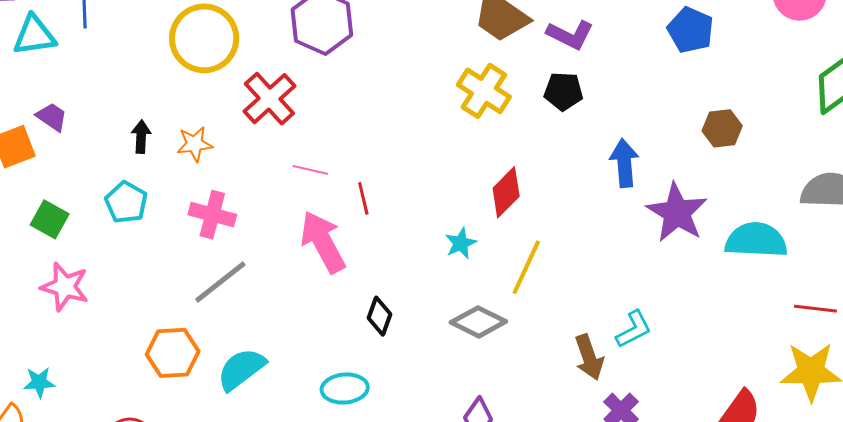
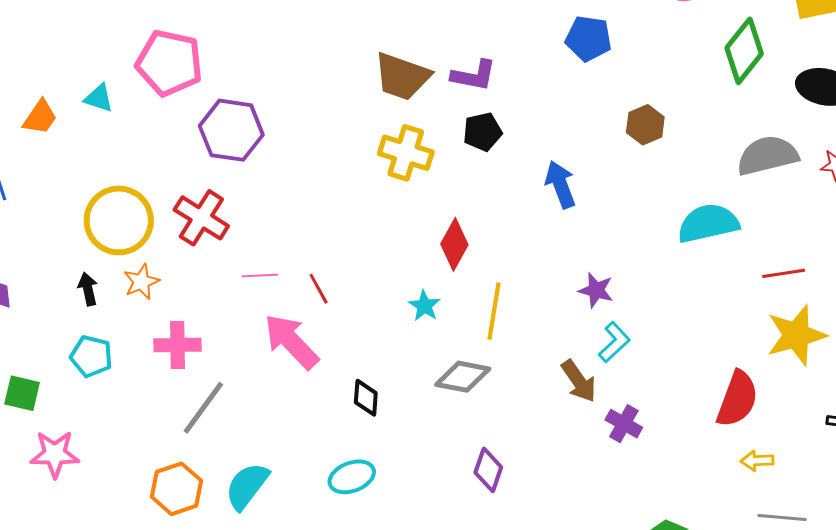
yellow circle: (204, 38) -> (119, 220), moved
purple star: (677, 213) -> (596, 290), moved, size x0.6

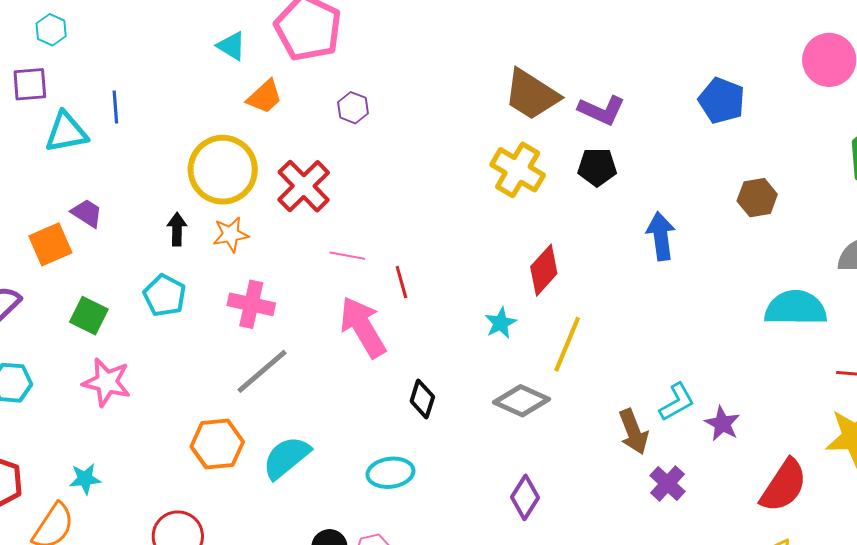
orange trapezoid: (40, 117) -> (265, 97), moved
purple hexagon: (231, 130) -> (353, 108), size x0.5
purple star: (596, 290) -> (722, 424), moved

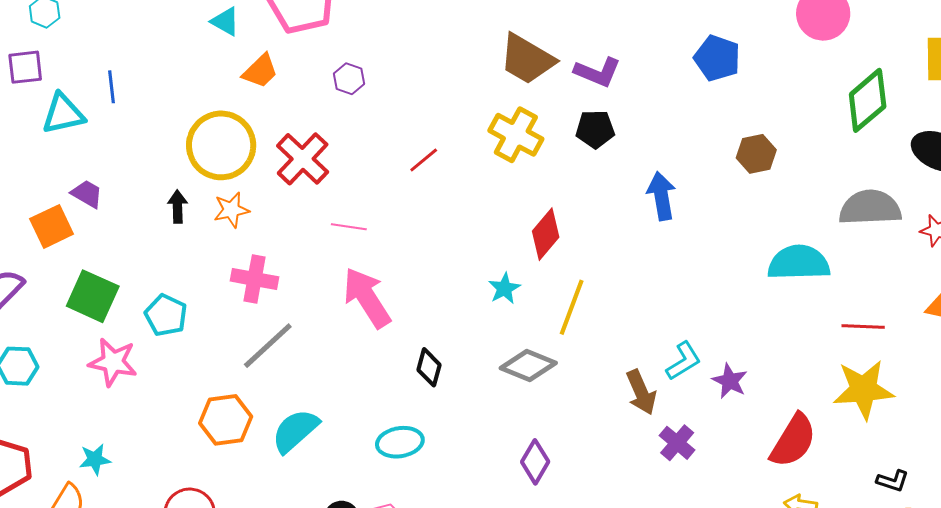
red line: (401, 282) -> (424, 160), moved, turned 68
cyan pentagon: (165, 295) -> (166, 315), moved
green square: (89, 316) -> (93, 296), size x1.4

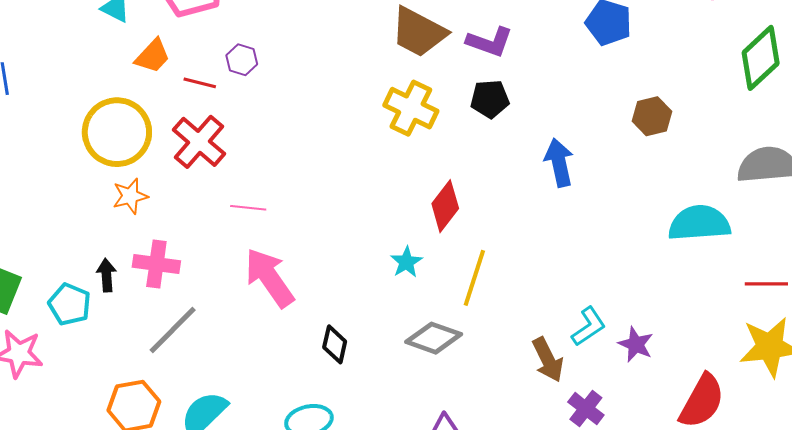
red line: (424, 160) -> (200, 83), moved, turned 56
black arrow: (178, 207) -> (106, 275), moved

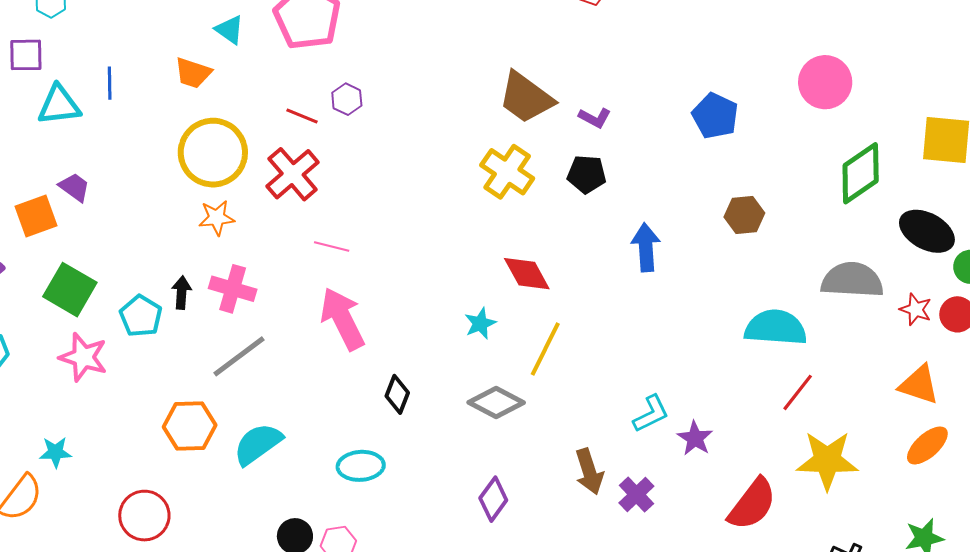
purple L-shape: (490, 42) -> (595, 118), size x0.7
orange trapezoid: (153, 56) -> (193, 73), moved, turned 57
red diamond: (445, 206) -> (527, 274), turned -75
red line: (766, 284) -> (798, 392), moved, turned -60
brown arrow: (548, 360) -> (589, 472), moved

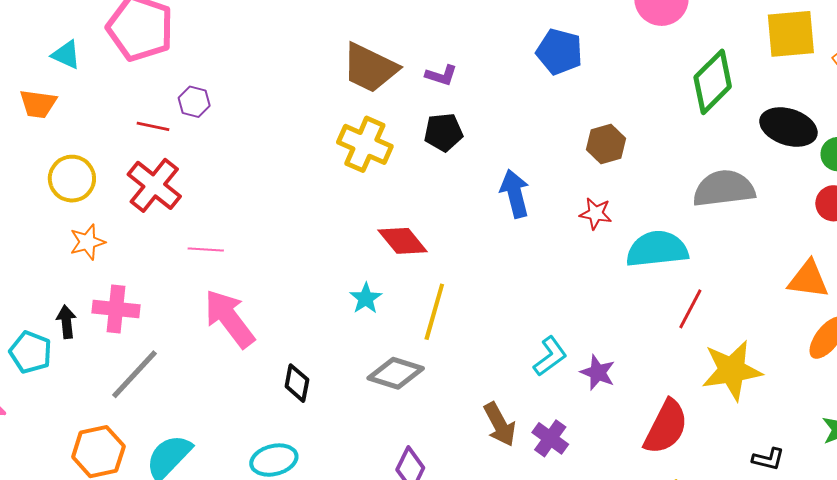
yellow circle: (213, 153) -> (72, 179), size x0.7
red star: (916, 309) -> (596, 213), moved

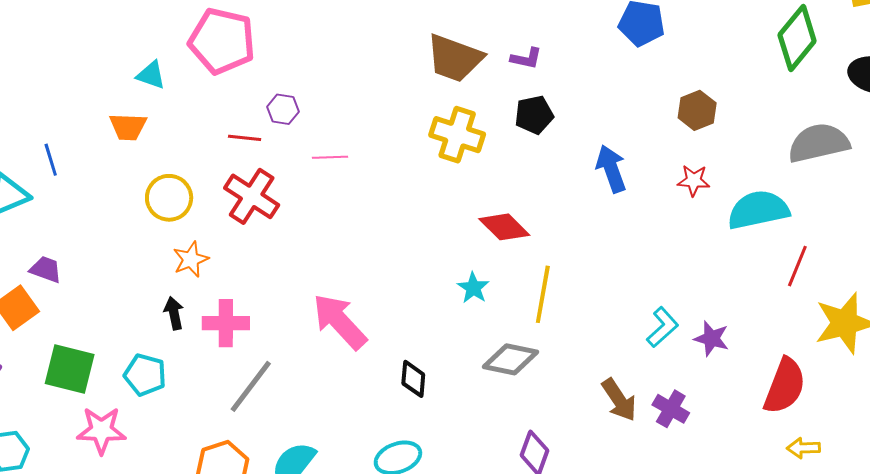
pink line: (206, 249) -> (330, 157), moved
black arrow: (66, 322) -> (174, 313), moved

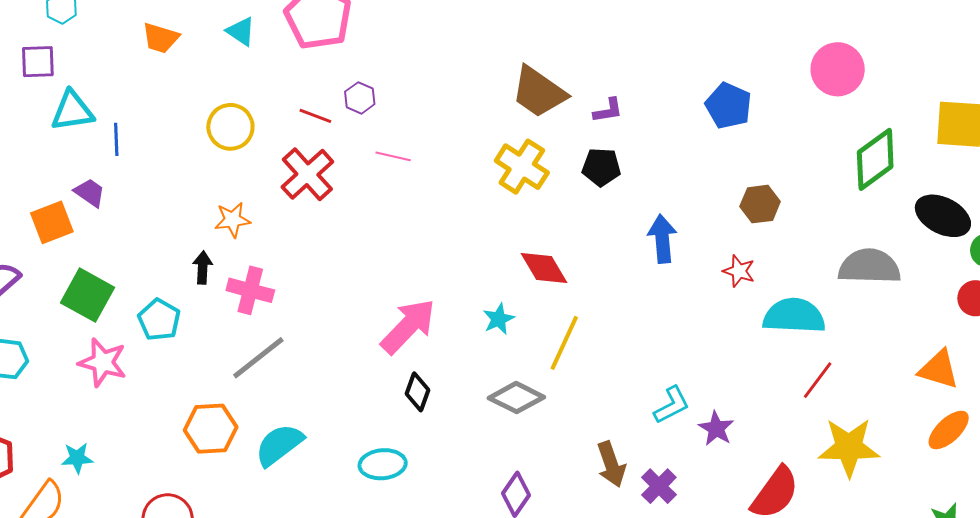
purple L-shape: (526, 58) -> (608, 110), turned -36
orange trapezoid: (128, 127) -> (161, 38), moved
blue line: (51, 160) -> (116, 139), moved
yellow circle: (169, 198) -> (230, 127), moved
pink arrow: (340, 321) -> (408, 326), moved, turned 72

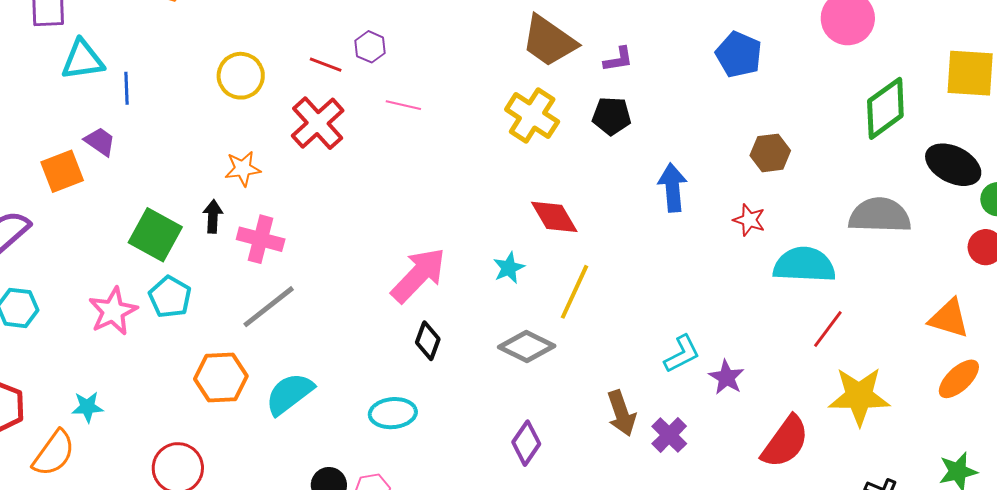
green square: (88, 295) -> (155, 235), moved
cyan pentagon: (159, 320) -> (170, 297), moved
pink star: (103, 362) -> (113, 311), turned 30

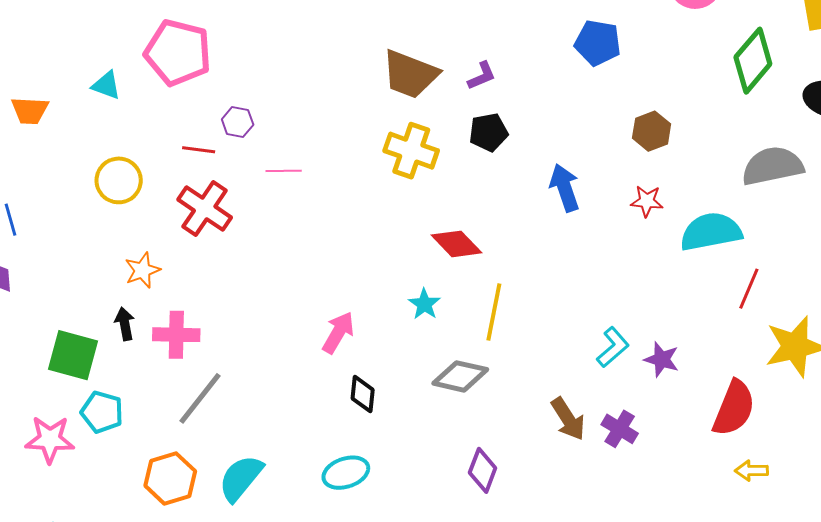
pink arrow: (418, 275) -> (338, 333), size x0.7
pink star: (113, 311) -> (50, 439), turned -30

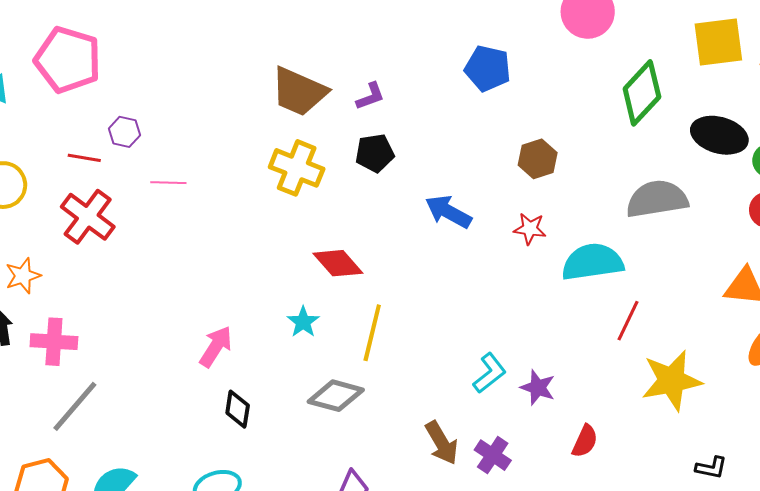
blue arrow: (565, 188) -> (448, 212), turned -45
red semicircle: (734, 408) -> (585, 441), moved, size x0.6

